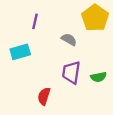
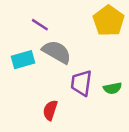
purple line: (35, 21) -> (40, 25), turned -70
gray semicircle: (69, 39) -> (57, 52), moved, size x1.6

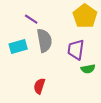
gray semicircle: (57, 52) -> (44, 40), turned 50
purple trapezoid: (81, 83) -> (76, 50), moved

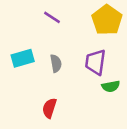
purple line: (31, 19) -> (52, 17), moved
gray semicircle: (44, 40) -> (56, 63), moved, size x0.6

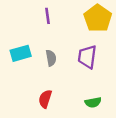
purple line: (52, 17) -> (47, 16), turned 49
green semicircle: (111, 86) -> (93, 102), moved

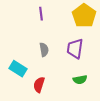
cyan rectangle: (21, 53) -> (18, 69), moved, turned 48
green semicircle: (93, 102) -> (80, 80), moved

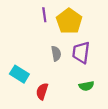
yellow pentagon: (84, 16) -> (69, 21), moved
gray semicircle: (44, 50) -> (56, 54), moved

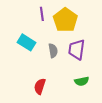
cyan rectangle: (19, 74) -> (26, 42), moved

